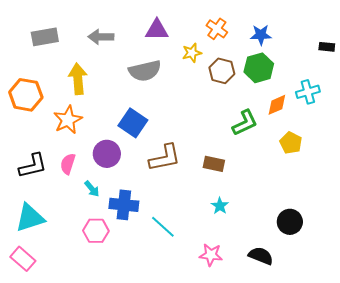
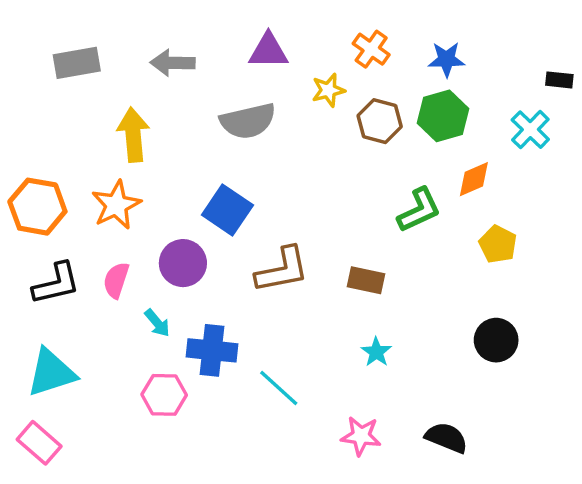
cyan cross: (308, 92) -> (530, 130), moved, turned -30
orange hexagon: (26, 95) -> (37, 207), moved
black circle: (290, 222) -> (496, 340), moved

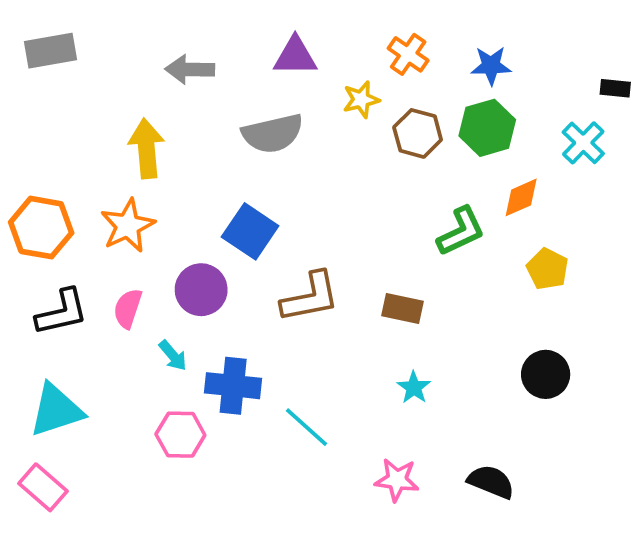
gray rectangle: (77, 63) -> (51, 51), moved

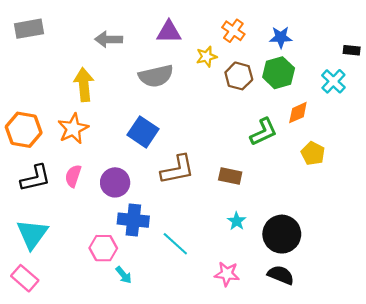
purple circle: (201, 290) -> (115, 182), moved
cyan arrow: (173, 356) -> (124, 275), moved
black circle: (546, 374) -> (282, 234), moved, size x1.4
cyan triangle: (56, 410) -> (32, 234), turned -36

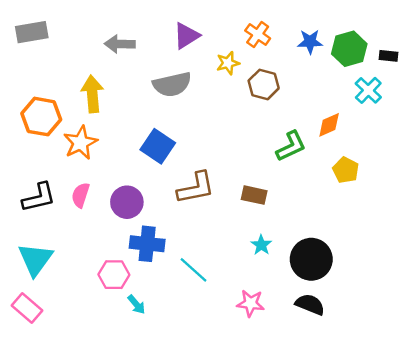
purple triangle: (169, 32) -> (186, 36), turned -32
green hexagon: (279, 73) -> (349, 49), moved
orange hexagon: (24, 130) -> (41, 117), moved

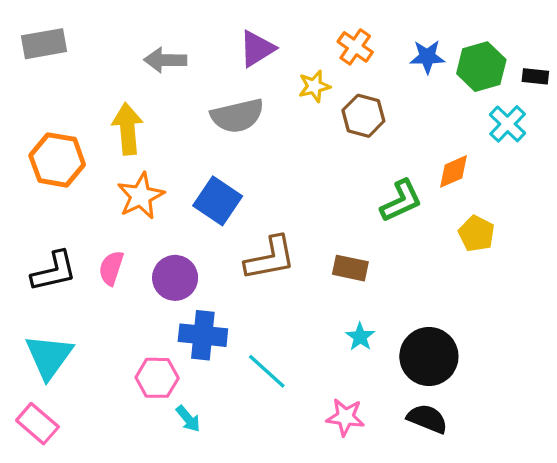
orange star: (81, 143) -> (141, 196), moved

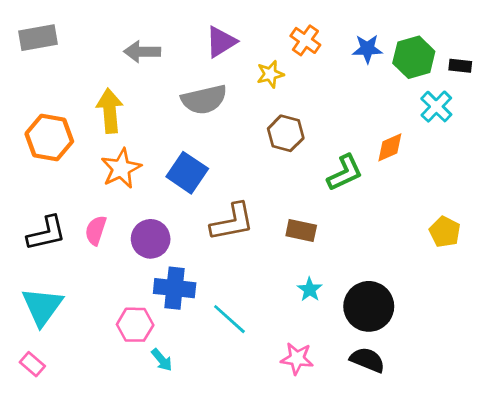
brown hexagon: (363, 116) -> (286, 133), moved
yellow pentagon: (476, 234) -> (445, 232), moved
pink rectangle: (37, 424) -> (32, 364), size x0.7

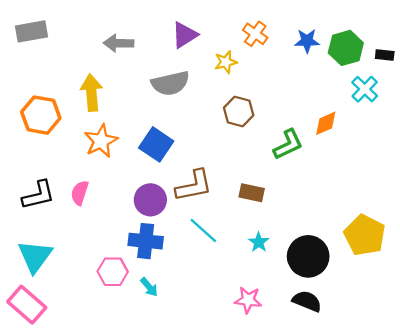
yellow pentagon: (445, 232) -> (365, 235), moved, size x1.6
purple circle: (151, 239) -> (150, 200), moved
cyan line: (229, 319) -> (203, 230), moved
cyan arrow: (162, 360) -> (149, 287), moved
pink rectangle: (32, 364) -> (27, 305), size x1.8

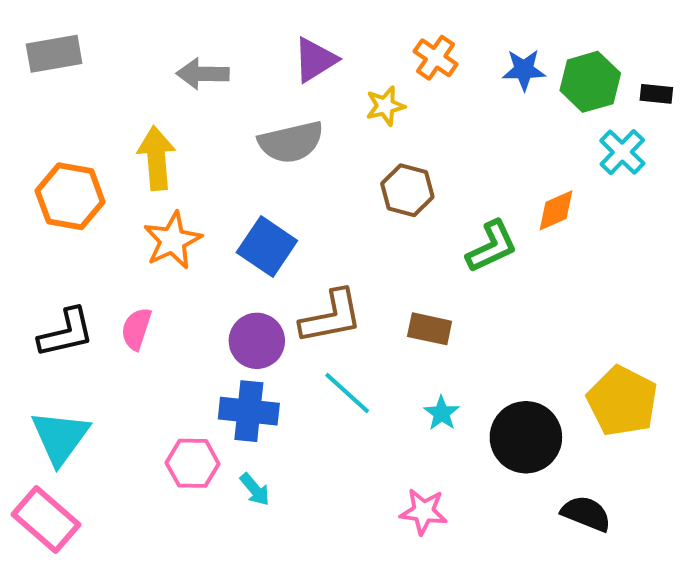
black semicircle: (307, 301) -> (586, 514), moved

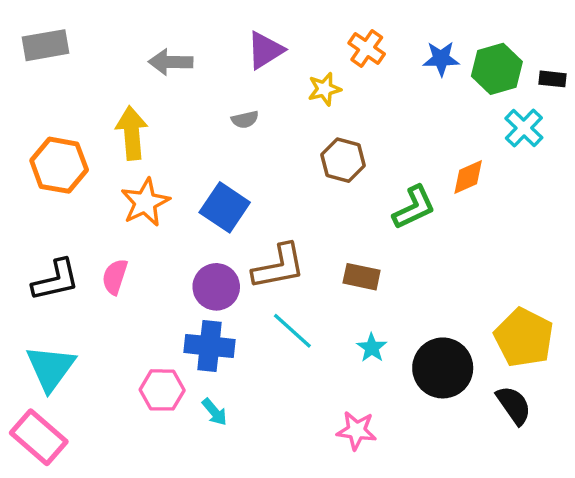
gray semicircle: (291, 142) -> (245, 120), size x0.5
black semicircle: (586, 514) -> (514, 405), moved, turned 33

